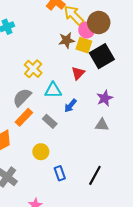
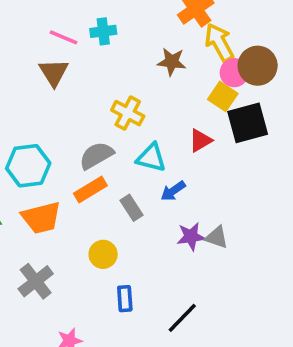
brown star: (67, 40) -> (172, 62), moved
yellow cross: (33, 69) -> (128, 113), turned -30
purple star: (105, 98) -> (191, 236), moved

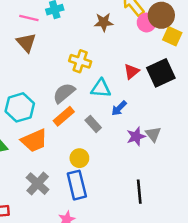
yellow square: (223, 96) -> (172, 36), moved
black square: (248, 123) -> (161, 73), moved
gray triangle: (217, 237) -> (153, 134), turned 42
blue rectangle: (125, 299) -> (77, 185), moved, size x1.6
black line: (182, 318) -> (139, 192), turned -40

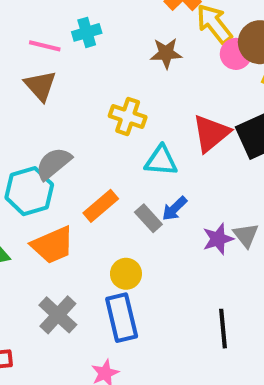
red triangle: (132, 71) -> (211, 133), size x1.5
gray semicircle: (64, 93) -> (53, 164), moved
blue arrow: (119, 108) -> (174, 209), moved

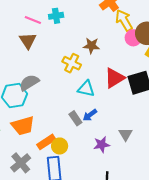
brown star: (166, 53) -> (91, 46), moved
orange rectangle: (101, 206) -> (46, 142), moved
purple star: (218, 239) -> (102, 145), moved

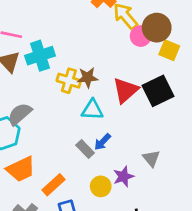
cyan cross: (56, 16) -> (40, 56), moved, size x1.5
brown star: (91, 46) -> (88, 78), moved
yellow circle: (60, 146) -> (101, 186), moved

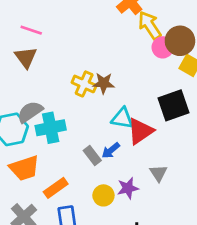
cyan cross: (40, 56) -> (51, 128), moved
red triangle: (126, 90) -> (140, 131), moved
cyan triangle: (92, 110) -> (122, 118), moved

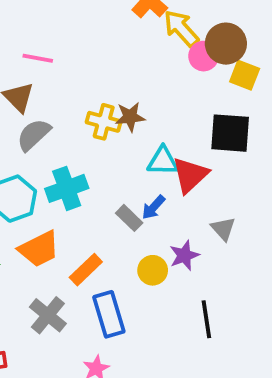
pink line: (31, 30) -> (38, 58), moved
black square: (174, 105) -> (230, 133), turned 32
gray semicircle: (30, 112) -> (34, 135), moved

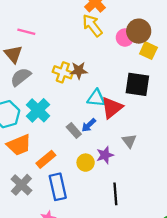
yellow arrow: (181, 28) -> (92, 25), moved
cyan cross: (67, 188) -> (38, 110), turned -30

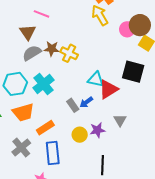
brown star: (79, 70) -> (52, 49), moved

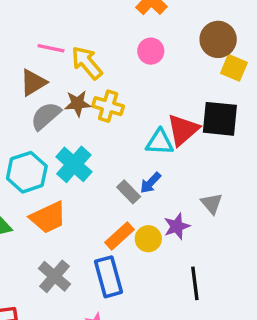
yellow arrow: (100, 15) -> (87, 63), moved
pink circle: (127, 29) -> (151, 51), moved
brown triangle: (28, 32) -> (33, 82), turned 42
red triangle: (108, 89) -> (183, 130), moved
orange rectangle: (45, 128) -> (119, 236), moved

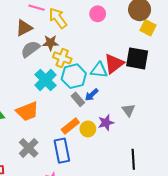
yellow cross: (108, 106) -> (62, 58), moved
cyan hexagon: (27, 172) -> (74, 76), moved
black line: (195, 283) -> (133, 159), moved

